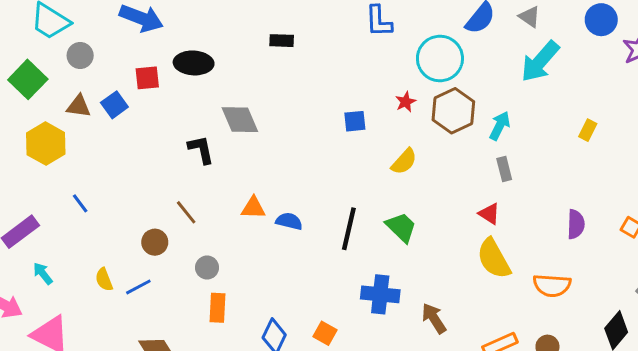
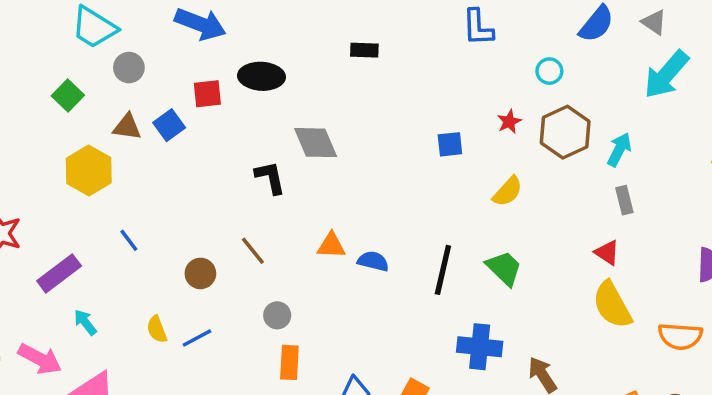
cyan circle: (440, 58) -> (549, 71), size x0.5
green square: (28, 79) -> (68, 95), size x0.7
brown circle: (155, 242) -> (200, 273), moved

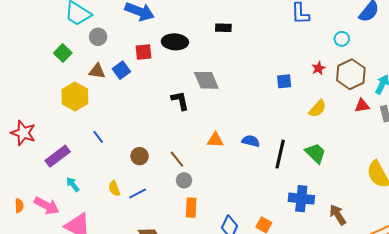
black rectangle: (364, 50) -> (223, 28), moved
brown line: (253, 251) -> (177, 159), moved
red triangle: (607, 253) -> (362, 106), moved, turned -42
blue semicircle: (373, 261) -> (251, 141), moved

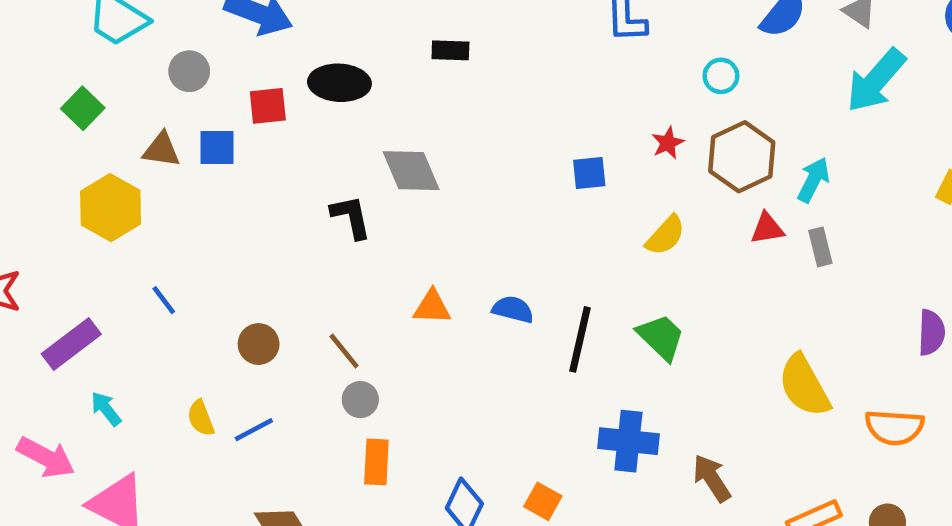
gray circle: (98, 37) -> (189, 71), moved
blue square: (121, 70) -> (217, 148), turned 36

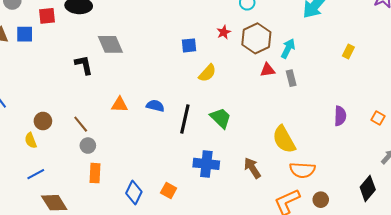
yellow semicircle: (665, 235) -> (207, 73), moved
yellow semicircle: (201, 418) -> (31, 140), moved
orange semicircle: (894, 427) -> (302, 170), moved
blue line: (254, 430) -> (36, 174), moved
brown arrow: (712, 478) -> (252, 168), moved

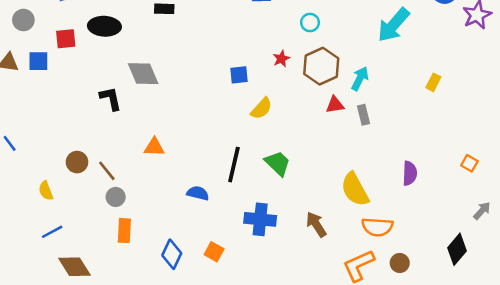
blue semicircle: (155, 106) -> (198, 193), moved
purple semicircle: (340, 116) -> (410, 173), moved
brown circle: (43, 121) -> (77, 162), moved

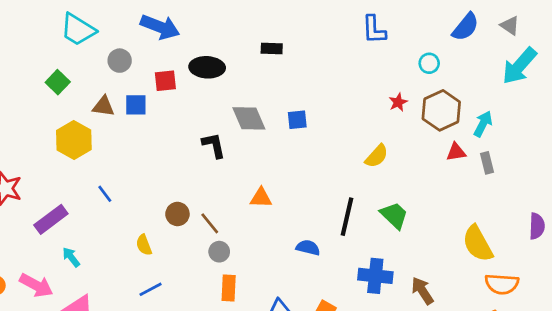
blue square: (239, 75) -> (297, 120), moved
brown arrow: (316, 224) -> (422, 291), moved

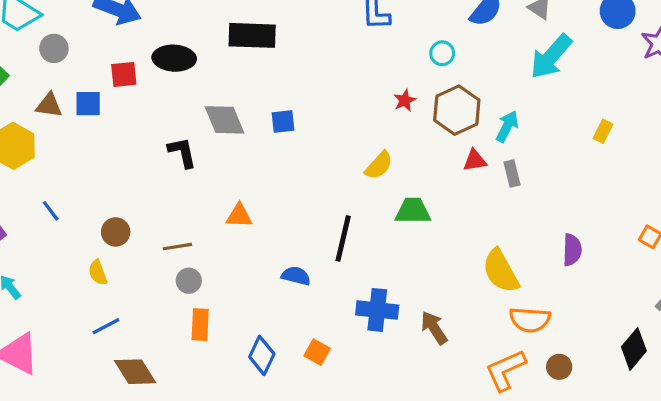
black rectangle: (272, 48) -> (252, 35), size x1.8
gray circle: (120, 61) -> (54, 48), moved
brown circle: (177, 214) -> (116, 232), moved
green trapezoid: (394, 215) -> (413, 211), moved, turned -44
brown line: (210, 223) -> (177, 247), turned -60

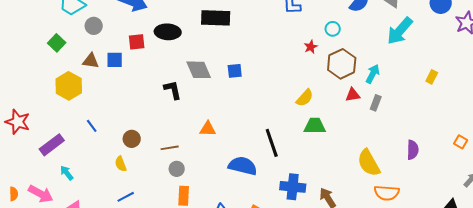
red star: (405, 100) -> (311, 47), moved
yellow semicircle: (379, 165) -> (305, 98), moved
gray rectangle: (512, 173) -> (376, 103), turned 35
black line: (343, 238) -> (272, 143), turned -32
blue semicircle: (296, 276) -> (243, 166), size x1.6

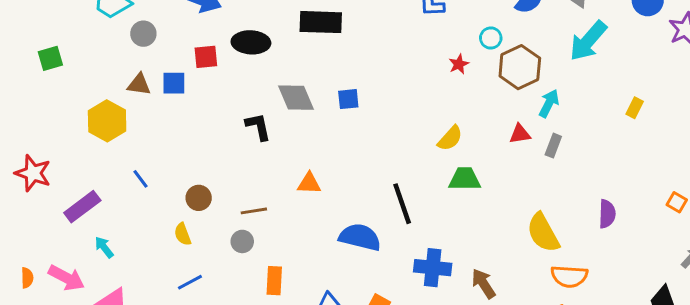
green square: (57, 43) -> (50, 58), moved, turned 30
brown hexagon: (342, 64) -> (520, 67), moved
gray circle: (177, 169) -> (242, 241), moved

